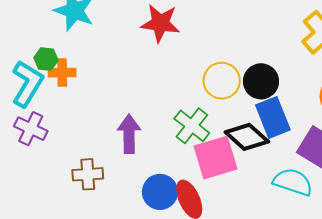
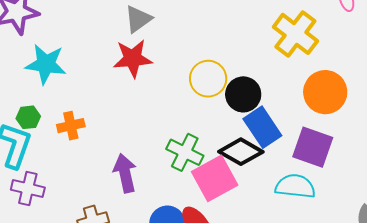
orange cross: (62, 73) -> (71, 126), moved
yellow circle: (222, 81) -> (208, 79), moved

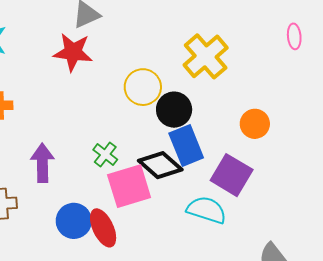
yellow cross: (295, 34) -> (206, 56), moved
orange circle: (325, 92) -> (255, 124), size x0.7
green cross: (185, 152) -> (105, 155), size x0.7

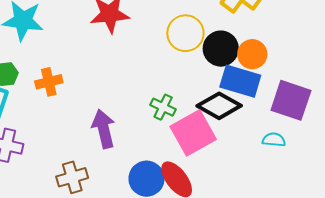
orange circle: (255, 124) -> (252, 54), moved
blue rectangle: (186, 146) -> (240, 81), turned -39
cyan semicircle: (207, 210) -> (274, 140), size x0.6

